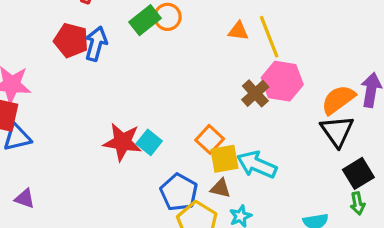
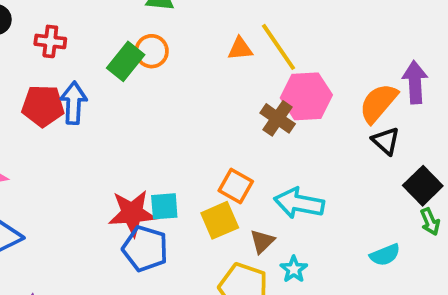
black triangle: (337, 131) -> (386, 141), size x0.7
cyan square: (149, 142) -> (164, 206), turned -30
yellow square: (224, 159) -> (220, 220), moved
brown triangle: (221, 188) -> (262, 241), turned -45
blue pentagon: (179, 192) -> (145, 249), moved

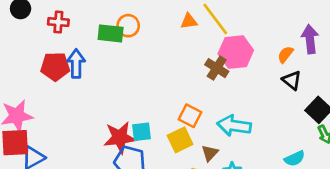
green rectangle: (126, 61) -> (111, 33), turned 60
orange semicircle: (378, 103) -> (285, 55), size x0.6

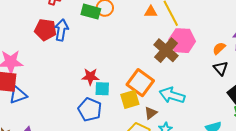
brown cross: (217, 68) -> (166, 50), size x1.4
orange square: (190, 116) -> (140, 83), size x1.5
red star: (120, 137) -> (90, 77), moved, size x0.7

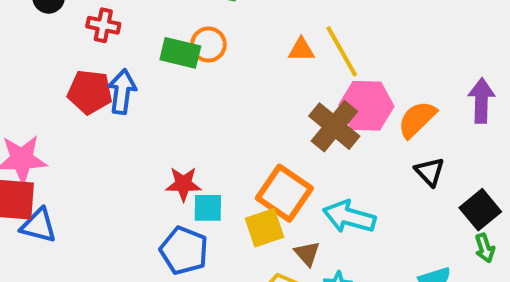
orange semicircle: (219, 48) -> (417, 119), moved, size x1.5
black triangle: (221, 68) -> (430, 172), moved
blue triangle: (18, 95) -> (38, 226), turned 36
brown triangle: (151, 113) -> (307, 254), turned -32

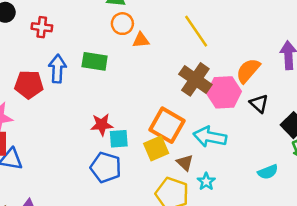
orange circle: (208, 44) -> (122, 24), moved
orange triangle: (301, 50) -> (141, 40), moved
green rectangle: (180, 53) -> (95, 61), moved
red pentagon: (90, 92) -> (29, 84), moved
pink hexagon: (366, 106) -> (224, 92), moved

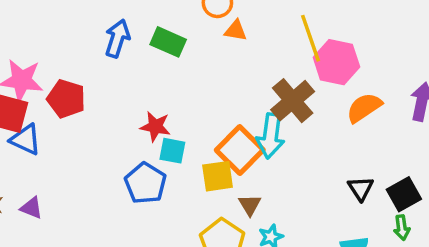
red pentagon: (29, 84) -> (66, 99), moved
pink hexagon: (224, 92) -> (336, 62), moved
black triangle: (259, 104) -> (361, 189), moved
cyan arrow: (210, 137) -> (271, 136), moved, turned -108

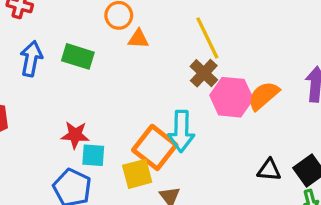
pink hexagon: (336, 62) -> (231, 97), moved
brown cross: (293, 101) -> (204, 73), moved, size x0.7
black triangle: (361, 189) -> (269, 170), turned -45

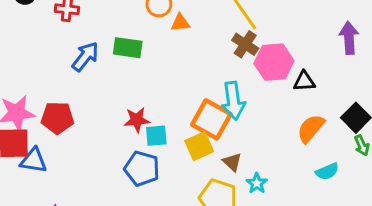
blue arrow: (31, 59) -> (85, 57), turned 36
orange semicircle: (264, 96) -> (311, 128), moved
black triangle: (269, 170) -> (304, 81), moved

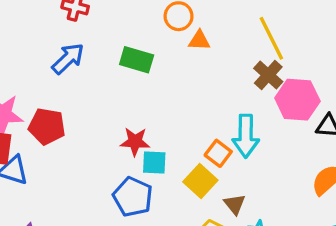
blue arrow: (85, 57) -> (68, 59), moved
orange square: (211, 119) -> (218, 153), size x0.6
yellow square: (199, 146) -> (200, 181), turned -32

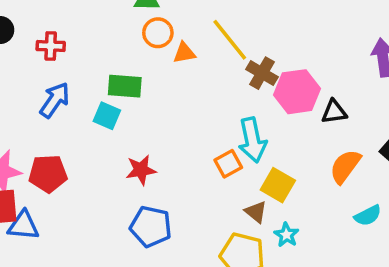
yellow line: (271, 38) -> (230, 40), moved
orange square: (218, 153) -> (228, 164), turned 36
cyan square: (154, 163) -> (107, 116), moved, turned 32
yellow square: (200, 181) -> (278, 185), moved

